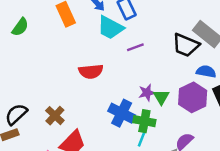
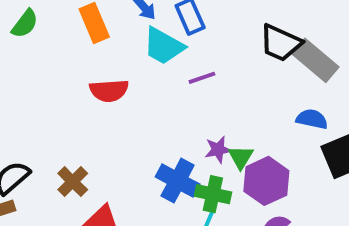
green semicircle: (20, 27) -> (25, 24), moved
black trapezoid: (186, 45) -> (281, 43), moved
red semicircle: (91, 71) -> (109, 91), moved
purple hexagon: (193, 97) -> (266, 181), moved

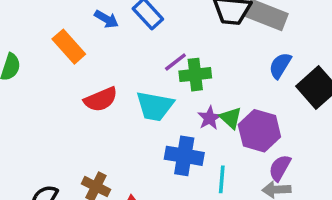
cyan trapezoid: (164, 46) -> (155, 106), moved
blue semicircle: (312, 119) -> (280, 66), turned -52
green cross: (213, 194) -> (195, 75), moved

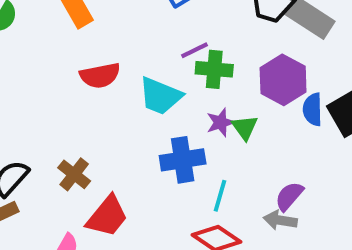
blue semicircle: (280, 66) -> (313, 109), moved, turned -44
purple hexagon: (259, 131) -> (283, 80), moved
blue cross: (184, 156) -> (183, 160), turned -30

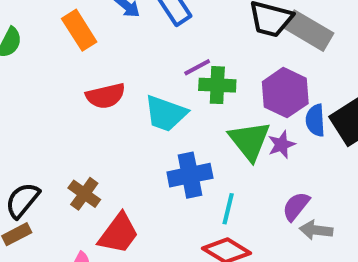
purple star: (220, 122) -> (282, 145), moved
green triangle: (245, 127) -> (250, 141), size x1.6
gray arrow: (280, 220) -> (316, 230), moved

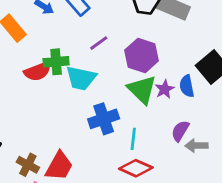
green cross: (217, 85) -> (56, 62), moved
purple hexagon: (285, 93) -> (142, 56), moved
blue semicircle: (315, 120) -> (187, 86), moved
brown cross: (84, 194) -> (28, 165), moved

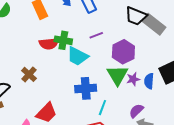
brown cross: (28, 165) -> (29, 74), moved

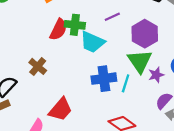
red semicircle: (49, 44) -> (58, 30), turned -54
purple star: (133, 79) -> (156, 75), moved
cyan line: (102, 108) -> (126, 83), moved

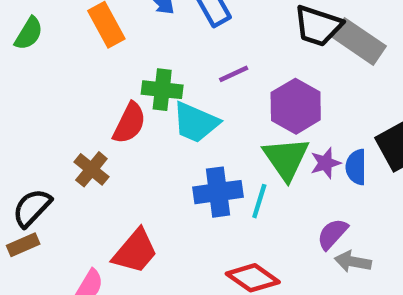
red semicircle: (58, 30) -> (129, 123), moved
purple star: (156, 75) -> (325, 163), moved

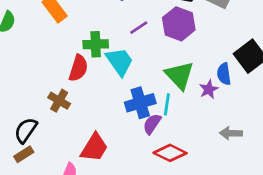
purple hexagon: (296, 106) -> (179, 24), moved
cyan trapezoid: (196, 122) -> (120, 61), turned -140
purple star: (325, 163) -> (209, 89), moved
purple semicircle: (332, 234) -> (152, 124), moved

